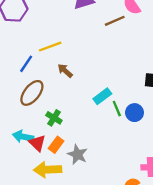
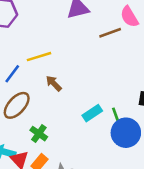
green line: (117, 109) -> (116, 116), moved
blue circle: (135, 113) -> (126, 133), size x1.5

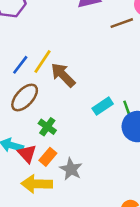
yellow line: (39, 57) -> (43, 61), moved, turned -40
brown arrow: (54, 83) -> (63, 75), size x1.5

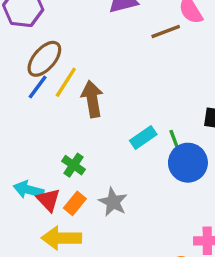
brown arrow: (63, 75) -> (92, 99), turned 36
brown ellipse: (25, 97) -> (44, 59), moved
gray star: (71, 169) -> (113, 202), moved

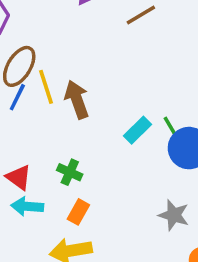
yellow line: (66, 82) -> (46, 87), turned -40
red triangle: (48, 200) -> (19, 177), moved
gray star: (113, 202) -> (174, 215), moved

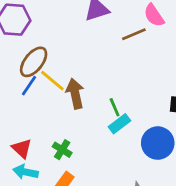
yellow line: (46, 87) -> (52, 81), turned -40
green line: (171, 128) -> (115, 107), moved

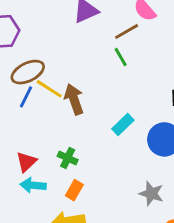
brown ellipse: (34, 62) -> (28, 72), turned 32
green line: (115, 107) -> (121, 57), moved
red triangle: (22, 148) -> (26, 162), turned 40

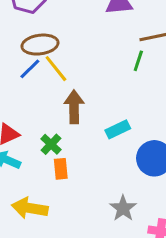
green line: (121, 57) -> (138, 61), turned 30
brown arrow: (74, 99) -> (74, 107), moved
orange rectangle: (74, 190) -> (61, 169), moved, turned -54

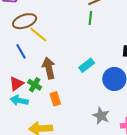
blue line: (30, 69) -> (21, 51), moved, turned -63
brown arrow: (74, 107) -> (49, 68), moved
green cross: (51, 144) -> (35, 85), moved

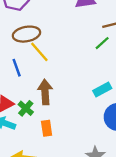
green line: (90, 18) -> (102, 43), turned 32
cyan rectangle: (87, 65) -> (102, 90), moved

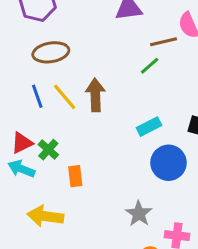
yellow line: (39, 52) -> (65, 97), moved
brown arrow: (45, 92) -> (95, 95), moved

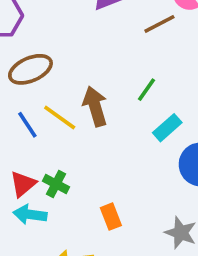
green line: (150, 66) -> (147, 90), moved
orange rectangle: (75, 176) -> (111, 217), moved

